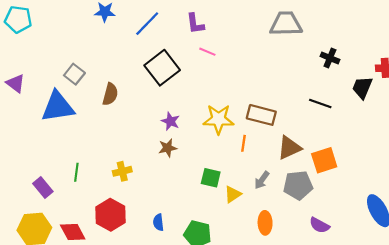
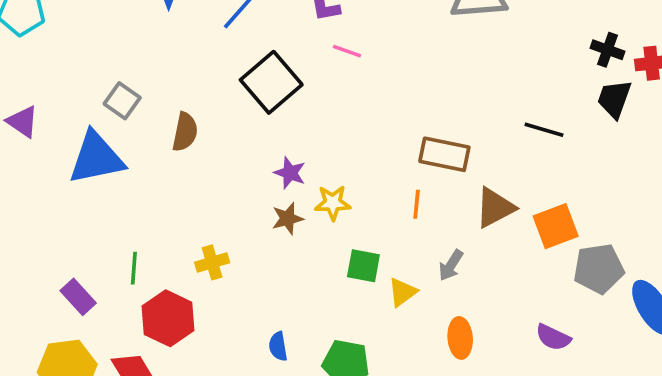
black cross: (330, 58) -> (608, 50), moved
yellow star: (218, 119) -> (333, 203), moved, size x0.7
gray pentagon: (298, 185) -> (599, 269), moved
red hexagon: (111, 215) -> (168, 318), moved

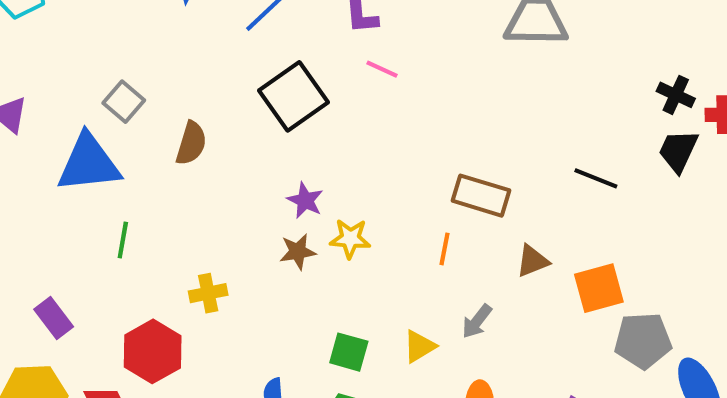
brown triangle: (495, 208) -> (533, 261), size x0.7
green square: (363, 266) -> (349, 352), moved
green line: (134, 268) -> (123, 240), moved

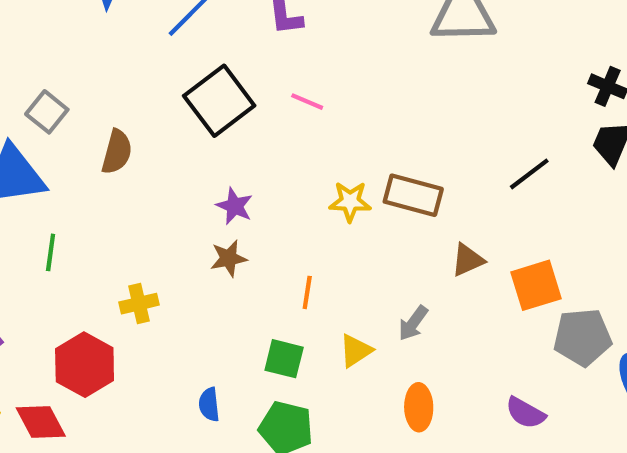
pink line: (382, 69) -> (307, 102), moved
black line: (596, 178) -> (529, 174), turned -57
yellow star: (350, 239) -> (350, 202), moved
orange line: (444, 249) -> (307, 292), moved

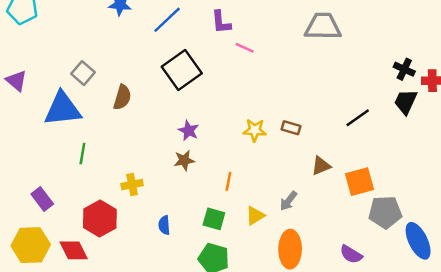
pink line: (307, 102) -> (245, 48), moved
brown rectangle: (413, 195) -> (291, 128), size x0.6
blue semicircle: (209, 404) -> (164, 225), moved
orange ellipse: (419, 407) -> (290, 249), size x1.4

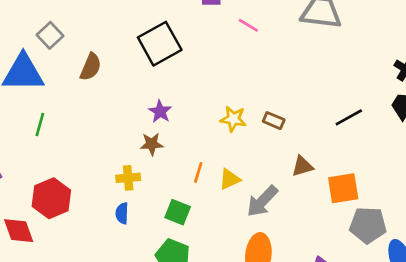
pink line: (245, 48) -> (248, 25), moved
yellow cross: (132, 185) -> (128, 178), moved
gray arrow: (288, 201) -> (262, 201), size x1.5
yellow triangle: (255, 216) -> (230, 179), moved

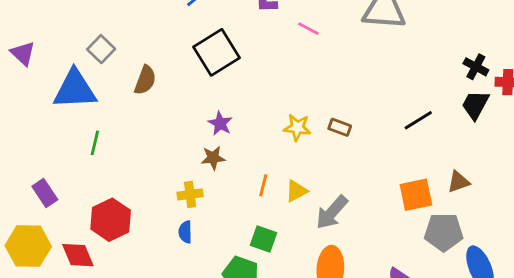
brown triangle: (302, 166) -> (459, 182), moved
green square: (178, 212) -> (263, 239), moved

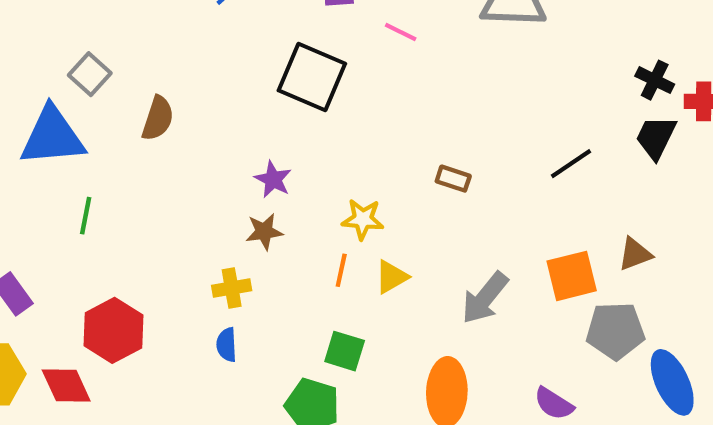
black square: (216, 52) -> (312, 77), moved, turned -33
yellow star: (297, 128) -> (363, 219), moved
gray arrow: (332, 212) -> (485, 298), moved

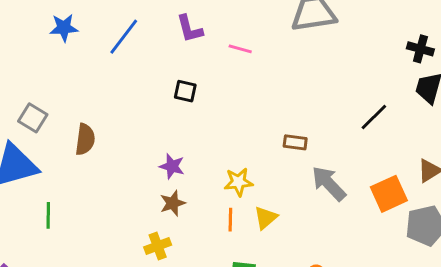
black square: (312, 77) -> (185, 91), size x0.5
gray arrow: (485, 298) -> (329, 183), moved, turned 108

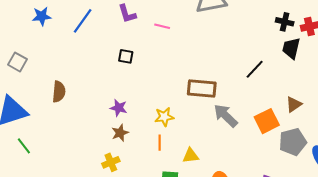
gray square: (33, 118) -> (18, 62), moved
brown rectangle: (295, 142) -> (202, 89), size x1.8
green line: (48, 215) -> (24, 146), moved, turned -36
yellow triangle: (266, 218) -> (191, 156), moved, turned 36

